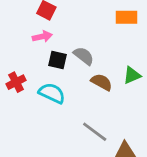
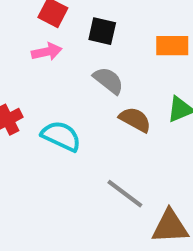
orange rectangle: (126, 17) -> (172, 46), moved
black square: (57, 60) -> (102, 31), moved

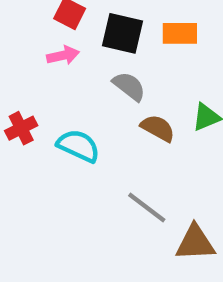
black square: (102, 31) -> (123, 33), size x1.4
orange rectangle: (172, 46) -> (180, 33), moved

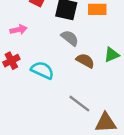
pink arrow: (63, 55) -> (18, 30), moved

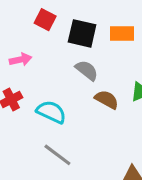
gray line: (79, 104) -> (57, 155), moved

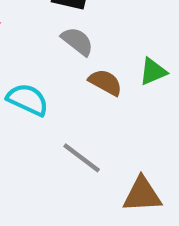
gray line: (57, 155) -> (82, 158), moved

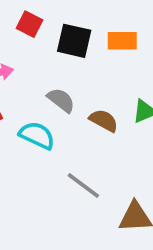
gray semicircle: (77, 41) -> (61, 100), moved

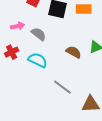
gray semicircle: (61, 100) -> (39, 34), moved

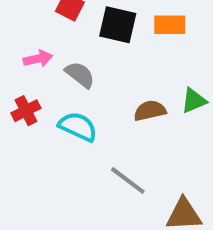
brown semicircle: (74, 52) -> (150, 111), turned -42

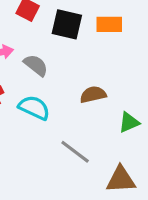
green triangle: (194, 101) -> (129, 122), moved

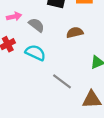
brown semicircle: (93, 95) -> (75, 32), moved

